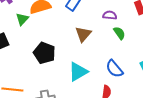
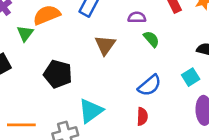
blue semicircle: (114, 69) -> (150, 85), turned -84
cyan triangle: (78, 72) -> (91, 111), moved

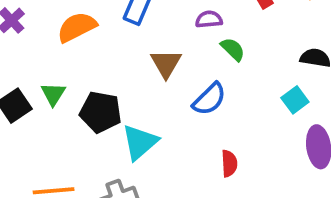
green triangle: (25, 33) -> (53, 94), moved
blue semicircle: (150, 85) -> (209, 99), moved
cyan triangle: (91, 111) -> (140, 142), moved

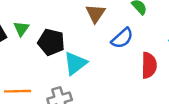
red semicircle: (229, 163) -> (149, 65), moved, size x1.5

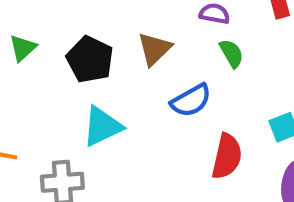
black pentagon: (51, 42) -> (90, 59), moved

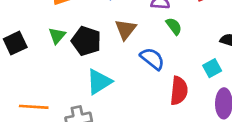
green triangle: (23, 48) -> (57, 36), moved
blue semicircle: (191, 100) -> (152, 59), turned -105

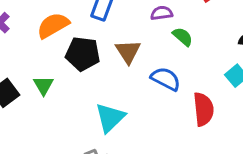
green triangle: (57, 36) -> (43, 85), moved
black pentagon: (86, 41) -> (83, 54), moved

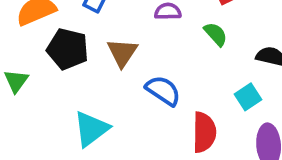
green semicircle: (183, 37) -> (216, 34), moved

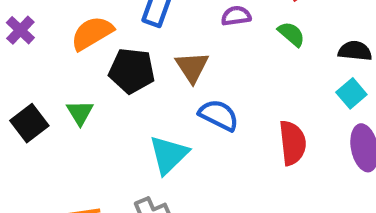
blue semicircle: (163, 91) -> (219, 115), moved
cyan square: (248, 97) -> (351, 93), moved

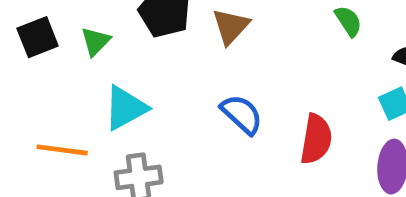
blue semicircle: (219, 115) -> (242, 114), moved
cyan triangle: (169, 155) -> (125, 108), moved

